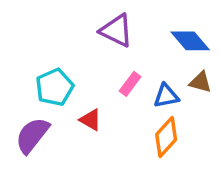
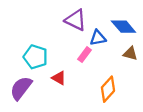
cyan pentagon: (55, 87) -> (35, 57), turned -30
blue triangle: (166, 96) -> (98, 38), moved

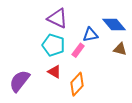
purple triangle: (76, 20) -> (57, 18), moved
cyan pentagon: (35, 57) -> (53, 45), moved
orange diamond: (108, 89) -> (77, 84), moved

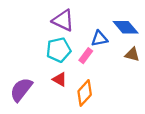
cyan pentagon: (53, 45) -> (59, 50), turned -30

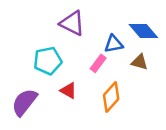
cyan pentagon: (59, 50) -> (48, 61), moved
brown triangle: (132, 54) -> (140, 62), moved
orange diamond: (85, 93) -> (111, 97), moved

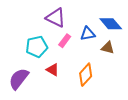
pink rectangle: (98, 63) -> (65, 41), moved

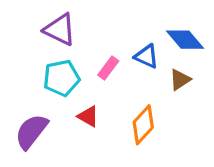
purple triangle: (56, 18) -> (60, 30), moved
blue triangle: (88, 34) -> (147, 56), turned 35
brown triangle: (108, 48) -> (180, 80), turned -48

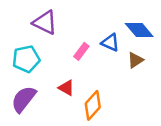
cyan pentagon: (61, 78) -> (26, 59), moved
orange diamond: (143, 125) -> (93, 105), moved

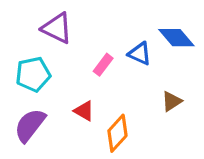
brown triangle: (135, 60) -> (172, 101), moved

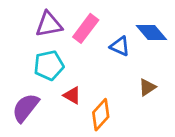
purple triangle: (57, 28) -> (49, 24), turned -36
pink rectangle: (103, 65) -> (86, 28), moved, size x1.5
cyan pentagon: (33, 74) -> (49, 65), moved

